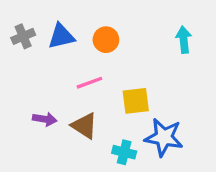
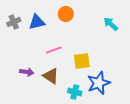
orange circle: (106, 40) -> (66, 14), moved
cyan arrow: (184, 40) -> (111, 24), turned -42
blue star: (164, 137) -> (99, 83), turned -30

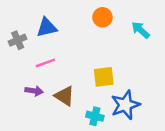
orange circle: (66, 14) -> (102, 17), moved
gray cross: (14, 22) -> (18, 40), moved
pink line: (54, 50) -> (45, 63), moved

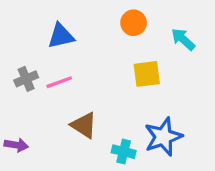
gray cross: (18, 40) -> (26, 79), moved
yellow square: (104, 77) -> (147, 74), moved
purple arrow: (34, 91) -> (16, 145), moved

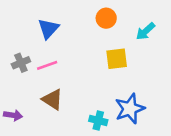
blue triangle: (61, 36) -> (48, 29), turned -35
cyan arrow: (183, 39) -> (146, 31), turned -84
brown triangle: (84, 125) -> (52, 99), moved

